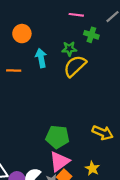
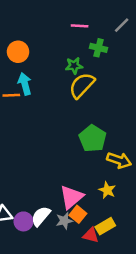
cyan arrow: (41, 58) -> (25, 84), moved
green pentagon: (57, 137) -> (93, 138), moved, turned 30
yellow star: (92, 168) -> (107, 190), moved

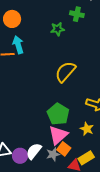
yellow semicircle: (82, 85) -> (65, 72), moved
green pentagon: (93, 138) -> (58, 114), moved

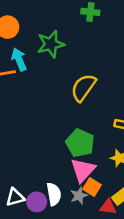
green star: (58, 29) -> (51, 44), moved, size x1.5
white semicircle: (34, 151) -> (54, 194), turned 138

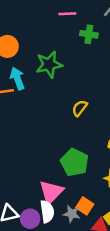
yellow semicircle: (83, 88) -> (80, 108), size x0.6
pink triangle: (83, 170) -> (51, 192), moved
gray star: (79, 196) -> (72, 214), turned 30

